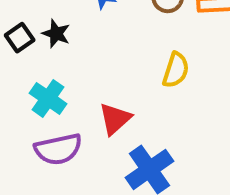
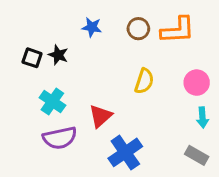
black square: (20, 38) -> (32, 58), turned -36

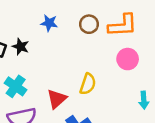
yellow semicircle: (144, 81) -> (88, 84), moved
pink circle: (197, 83) -> (128, 59), moved

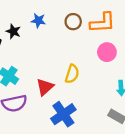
black star: (21, 47) -> (13, 31), moved

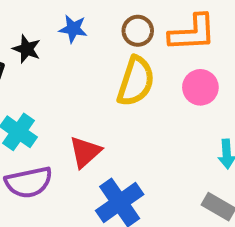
yellow semicircle: (72, 74) -> (136, 81), moved, size x1.4

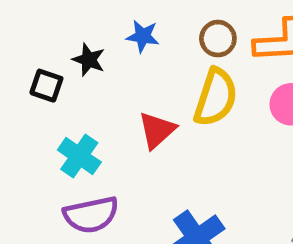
red triangle: (85, 152) -> (157, 130), moved

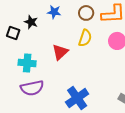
yellow semicircle: (216, 97) -> (85, 38), size x0.7
cyan cross: (79, 156) -> (27, 63), turned -30

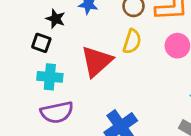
black square: (13, 33) -> (41, 43), moved
red triangle: (60, 52) -> (97, 61), size x1.4

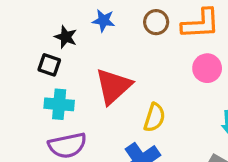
yellow semicircle: (132, 41) -> (154, 117), moved

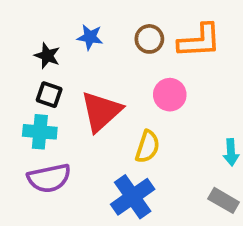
black square: (49, 65) -> (49, 95), moved
pink circle: (207, 68) -> (170, 95), moved

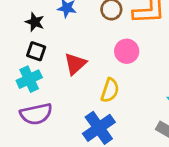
red triangle: (101, 111) -> (75, 64), size x0.7
cyan cross: (40, 132) -> (29, 79), turned -30

